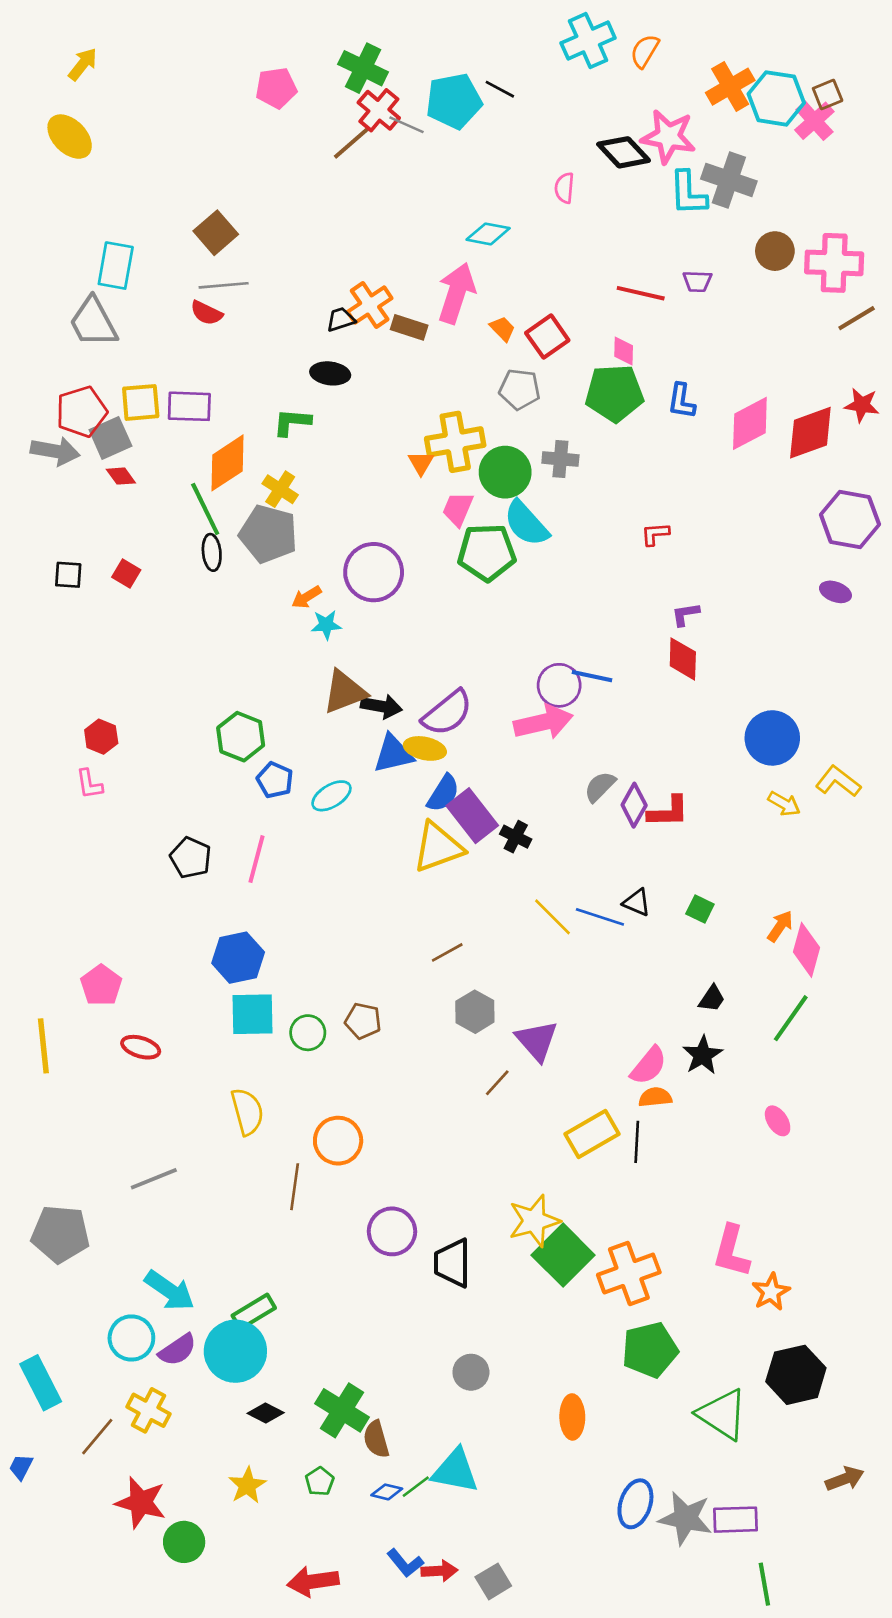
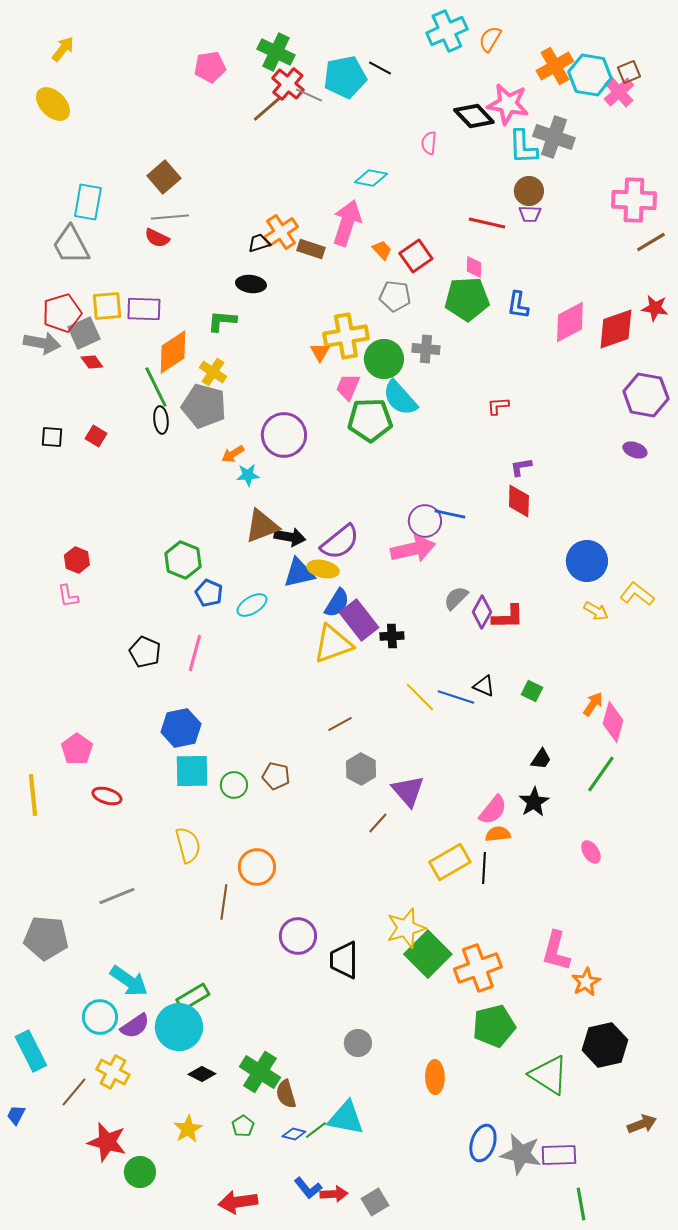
brown circle: (775, 251) -> (529, 191), moved
black cross: (516, 837) -> (392, 636), turned -30

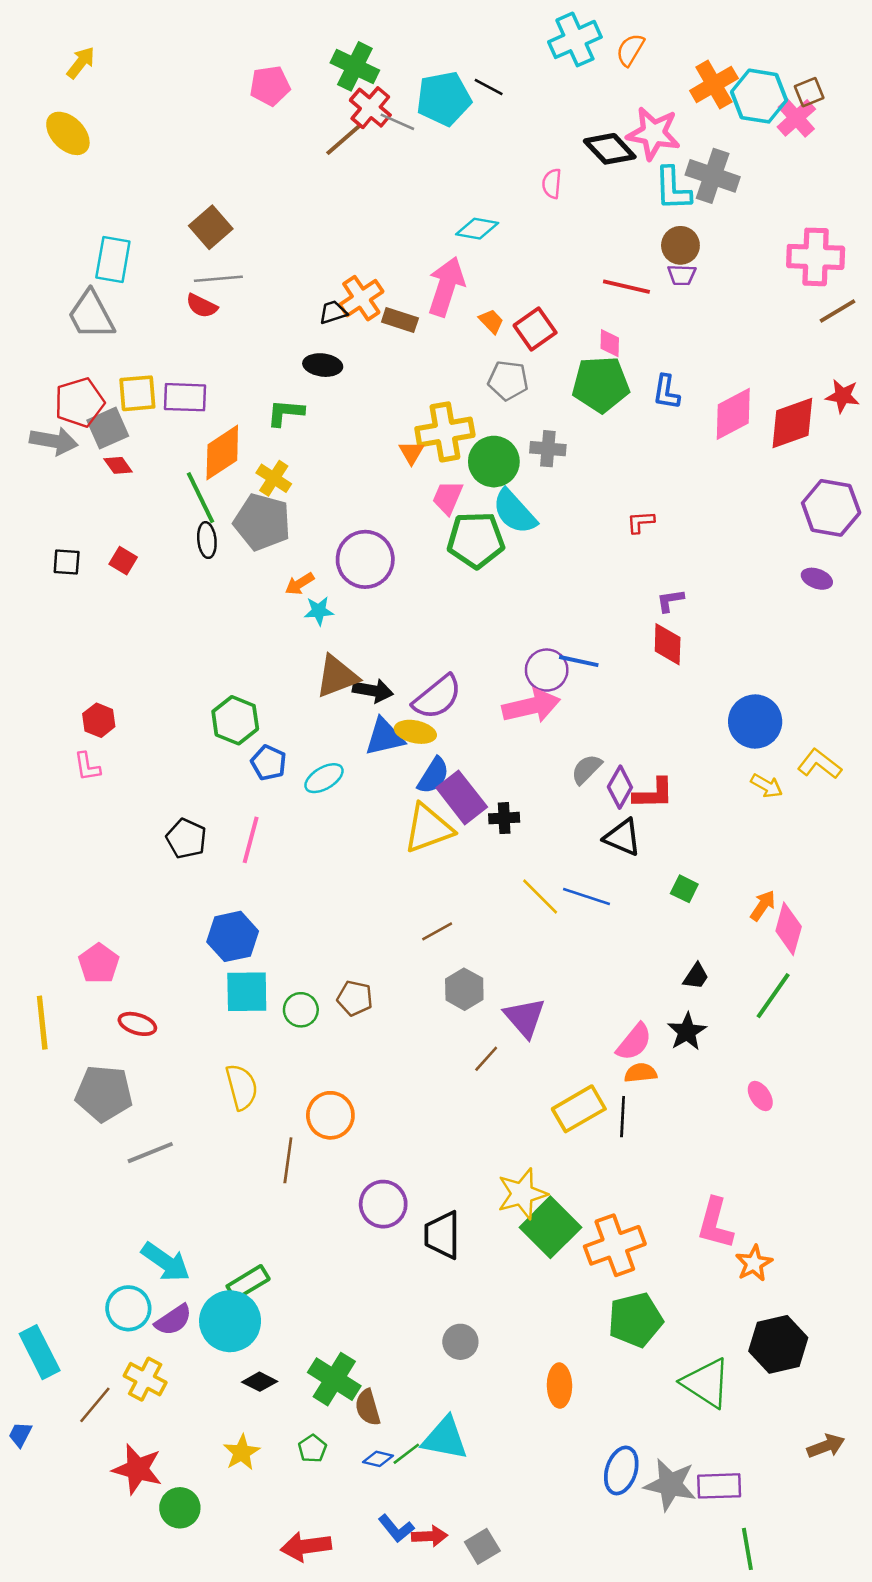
black triangle: (484, 686) -> (623, 837), moved, size x1.4
gray pentagon: (46, 938) -> (104, 1093), moved

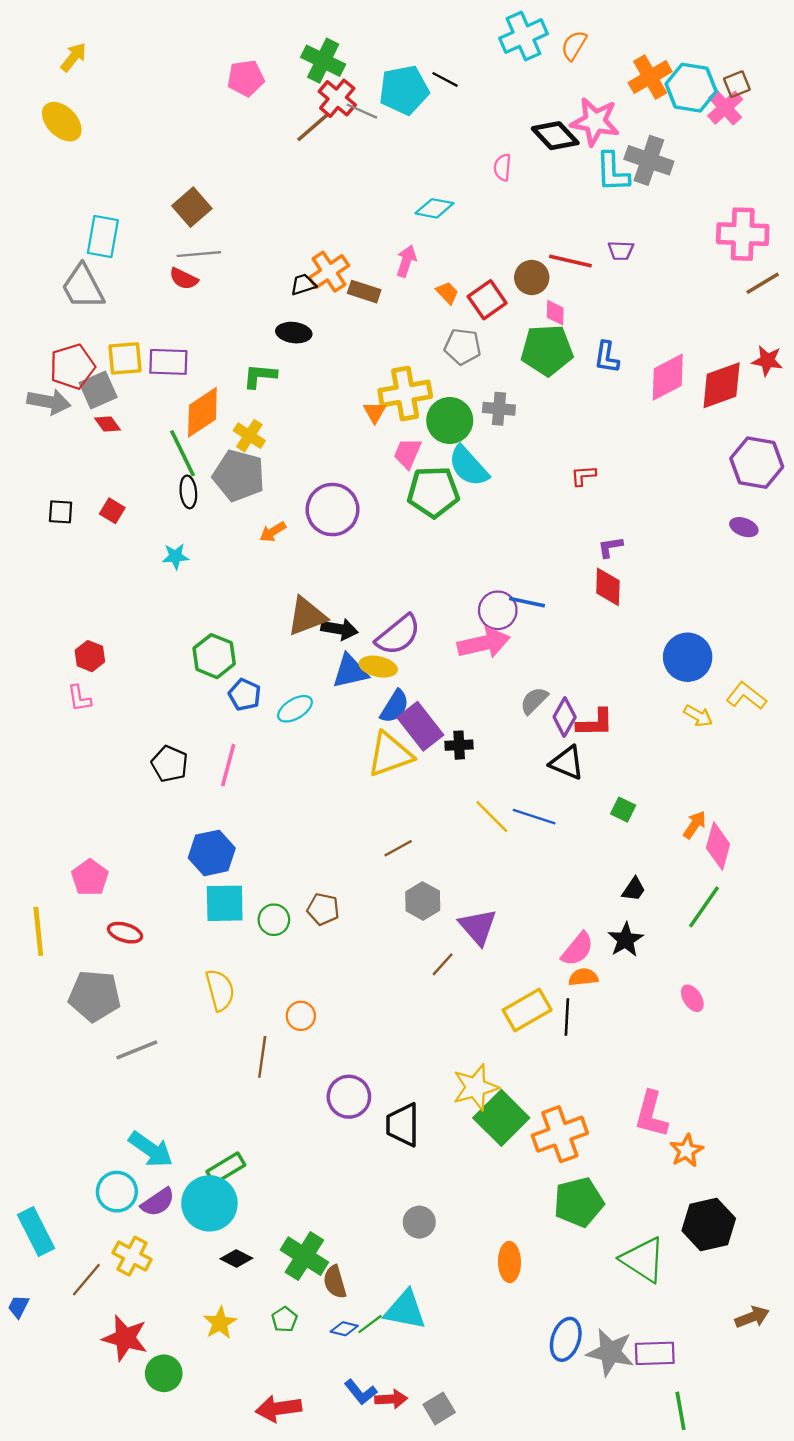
brown circle: (680, 245) -> (532, 277), moved
pink arrow: (446, 287) -> (406, 261), size x0.6
cyan star: (319, 611) -> (175, 556), moved
orange circle: (330, 1115) -> (301, 1016), size x0.7

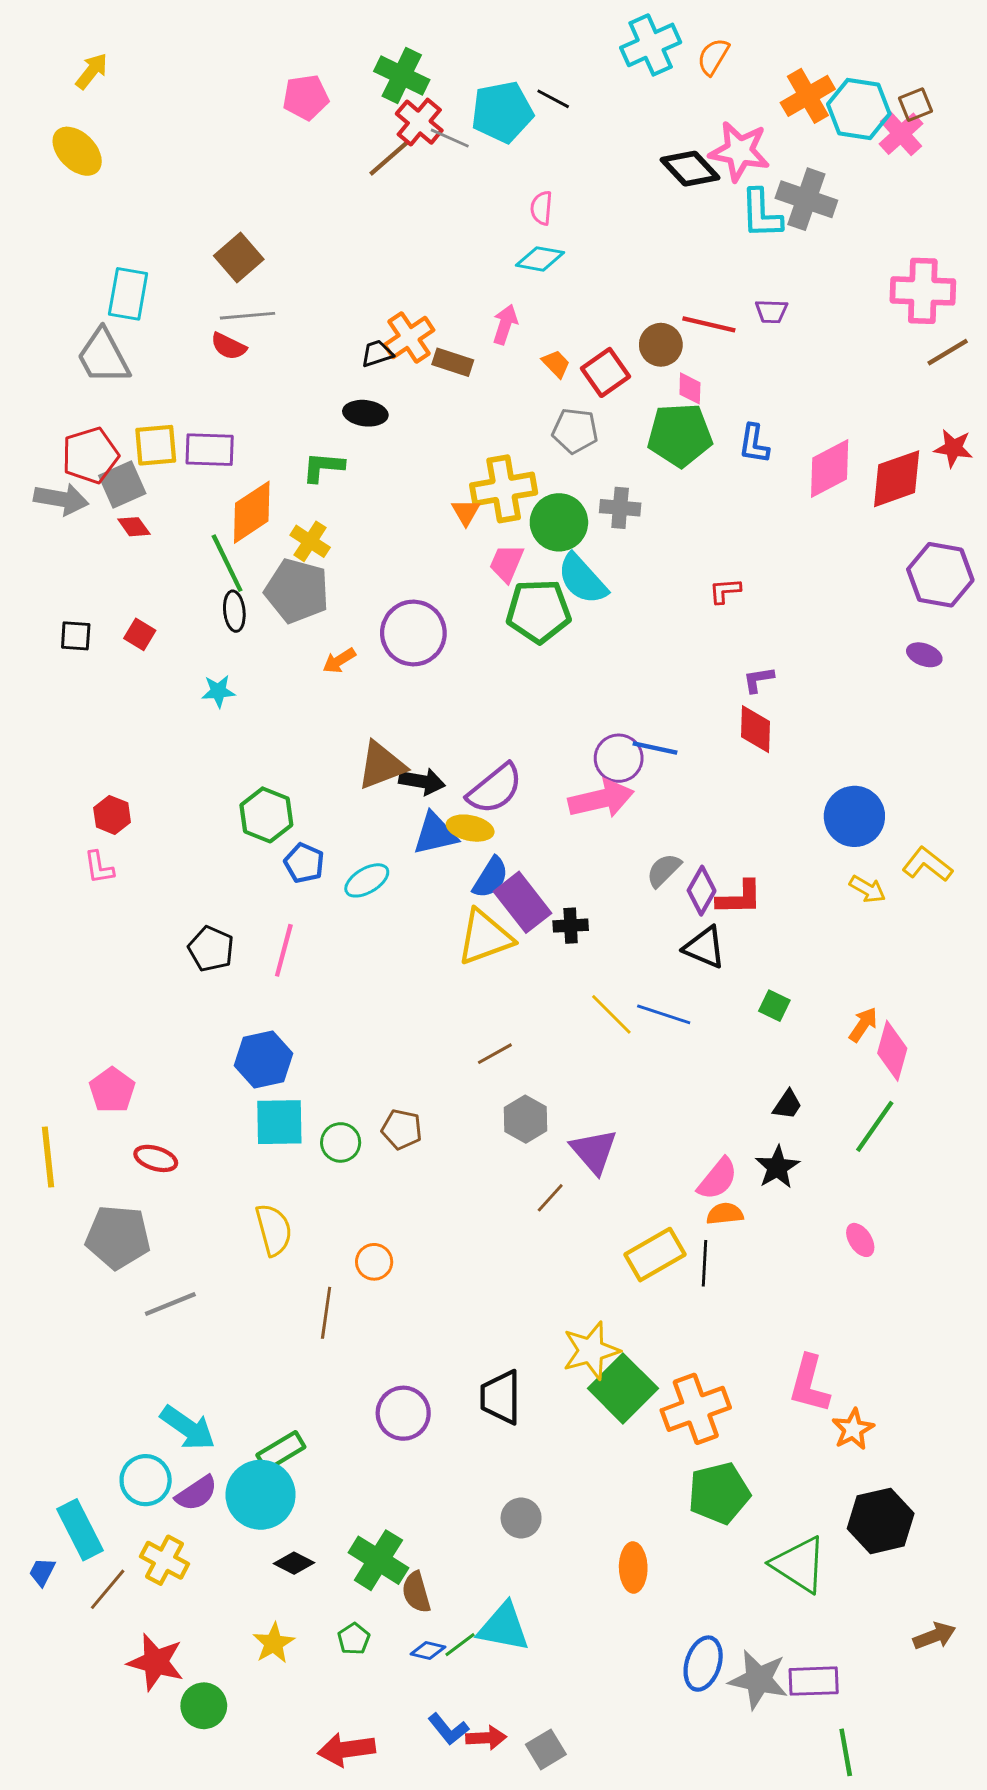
pink semicircle: (502, 167) -> (541, 208), moved
purple circle: (349, 1097) -> (403, 1413), moved
cyan rectangle: (36, 1231) -> (80, 1530), moved
blue trapezoid: (18, 1306) -> (42, 1572), moved

